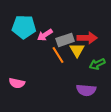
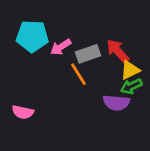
red arrow: (87, 38) -> (118, 51), turned -132
yellow triangle: (77, 50) -> (130, 70), moved, turned 35
purple semicircle: (86, 90) -> (116, 103), moved

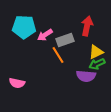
red arrow: (118, 51) -> (87, 26), moved, turned 54

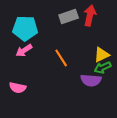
red arrow: (87, 26) -> (90, 15), moved
pink arrow: (45, 35) -> (24, 51), moved
gray rectangle: (65, 40) -> (69, 17), moved

